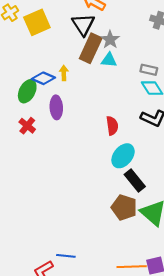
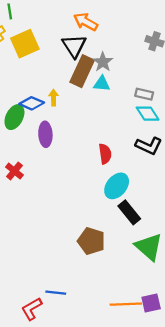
red cross: (27, 126) -> (14, 171), moved
brown pentagon: (124, 207) -> (91, 241), moved

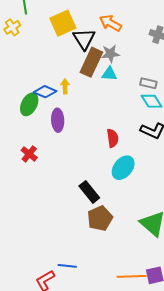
orange arrow: (86, 22) -> (110, 23), moved
yellow square: (25, 44) -> (63, 23), moved
gray star: (103, 62) -> (110, 54), turned 30
black rectangle: (129, 212) -> (89, 192), moved
brown pentagon: (91, 241) -> (100, 218), turned 30

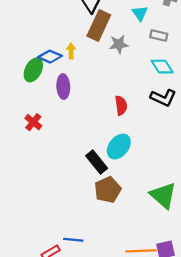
gray star: (110, 54) -> (119, 44), moved
cyan triangle: (109, 74) -> (140, 13), moved, turned 49
gray rectangle: (148, 83) -> (159, 35), moved
cyan ellipse: (123, 168) -> (119, 146), moved

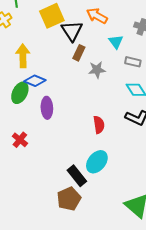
brown rectangle: (99, 25) -> (79, 53), size x0.6
yellow arrow: (71, 51) -> (23, 56), moved, size x1.6
brown pentagon: (108, 190) -> (69, 199), moved

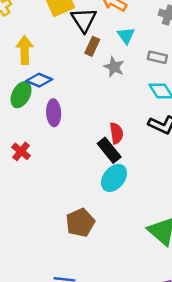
cyan triangle: (116, 42) -> (126, 35), moved
gray star: (97, 70) -> (114, 67), turned 30
black rectangle: (77, 176) -> (109, 150), moved

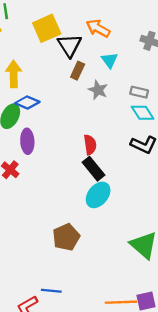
gray rectangle: (157, 57) -> (139, 92), moved
purple ellipse: (54, 113) -> (27, 141), moved
red semicircle: (116, 133) -> (90, 145), moved

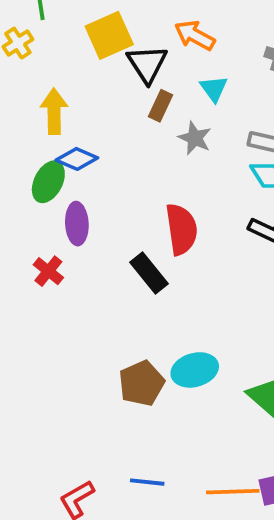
red semicircle: (90, 145) -> (181, 229), size x1.5
black rectangle: (93, 169) -> (149, 273), moved
cyan ellipse: (98, 195) -> (195, 370), moved, turned 35
blue line: (51, 291) -> (147, 482), moved

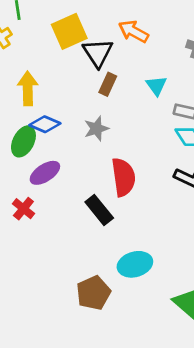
cyan triangle: (214, 89) -> (156, 86), moved
gray star: (195, 138) -> (96, 129), moved, turned 30
purple ellipse: (77, 224) -> (45, 173), turned 60
cyan ellipse: (195, 370) -> (135, 264), moved

